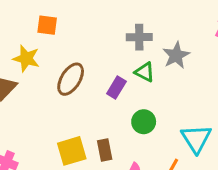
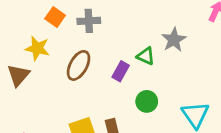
orange square: (47, 25) -> (55, 17), turned 30
gray cross: (139, 37) -> (89, 21), moved

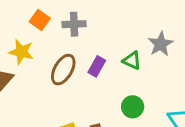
purple rectangle: (121, 71) -> (97, 66), moved

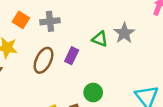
green triangle: (132, 61) -> (100, 39), moved
green circle: (133, 107) -> (93, 93), moved

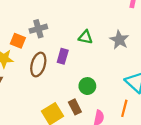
orange square: (21, 20) -> (18, 41), moved
gray star: (124, 33) -> (119, 40), moved

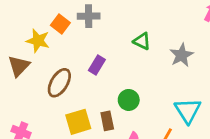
purple rectangle: (63, 56) -> (97, 65), moved
brown ellipse: (38, 64) -> (59, 83), moved

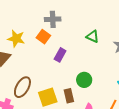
orange square: (60, 24) -> (43, 37), moved
brown ellipse: (59, 83) -> (22, 87), moved

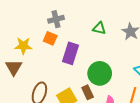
purple rectangle: (60, 55) -> (70, 53), size x1.5
green circle: (84, 80) -> (100, 73), size x1.5

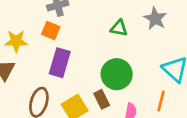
green triangle: (99, 28) -> (119, 28), moved
purple rectangle: (70, 53) -> (60, 63), moved

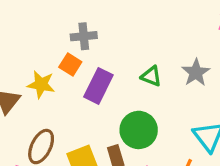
yellow star: (16, 41) -> (41, 84), moved
purple rectangle: (60, 63) -> (98, 86), moved

